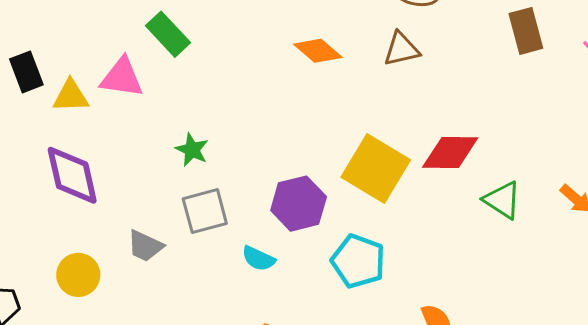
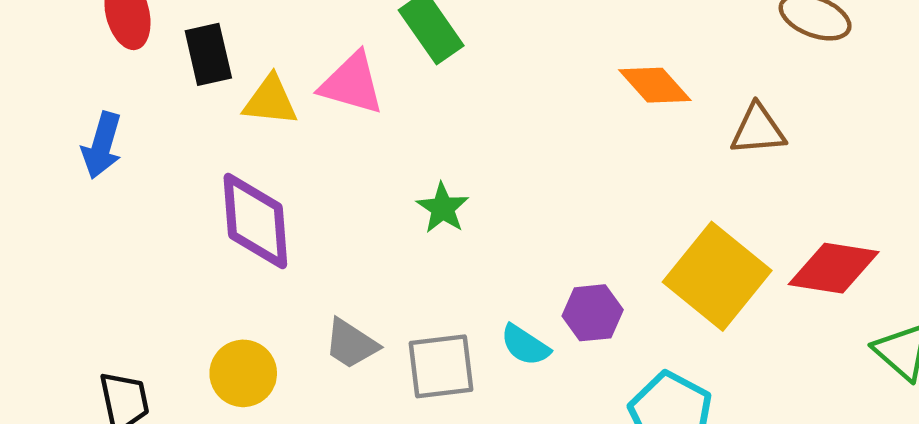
brown triangle: (401, 49) -> (758, 130), moved
purple hexagon: (299, 204) -> (593, 313), size x0.7
gray square: (205, 211) -> (441, 366), moved
cyan semicircle: (258, 259) -> (525, 345), moved

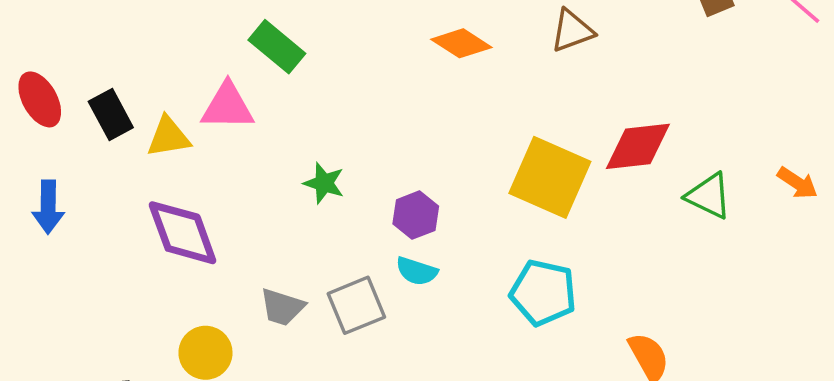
brown triangle: (758, 130) -> (572, 31), moved
purple hexagon: (593, 313) -> (416, 215), moved

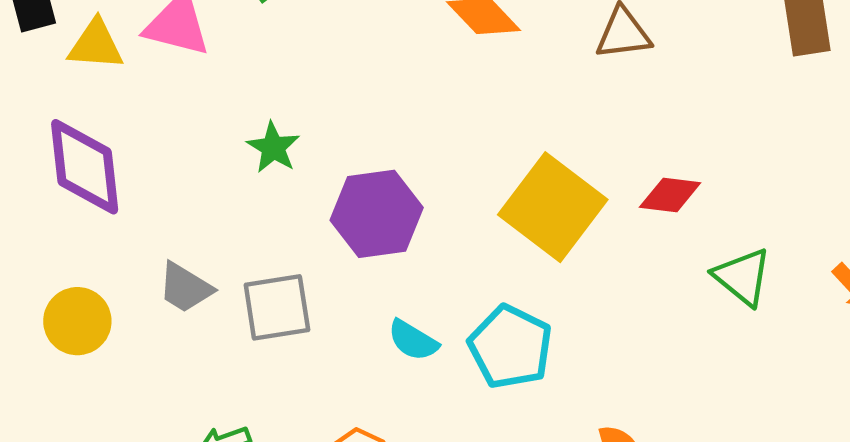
red diamond: (638, 146) -> (670, 195), size x0.7
purple hexagon: (416, 215) -> (377, 214), size x1.5
cyan semicircle: (417, 271) -> (413, 340), moved

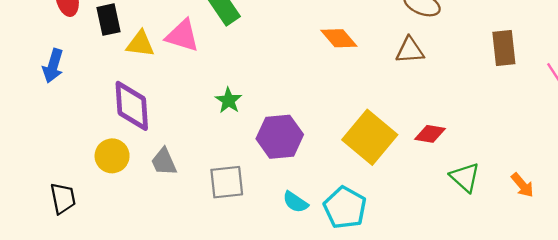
gray trapezoid: (185, 288) -> (164, 162), moved, turned 32
yellow circle: (77, 321) -> (112, 156), moved

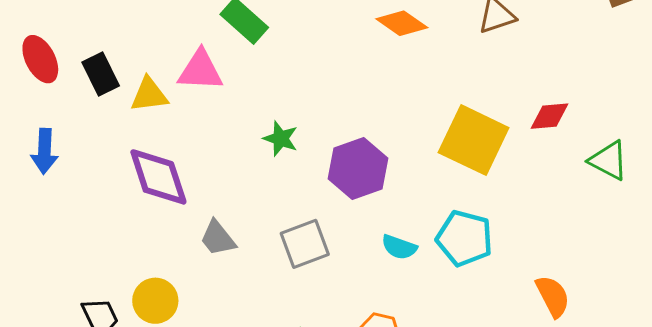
yellow circle: (112, 156) -> (155, 301), moved

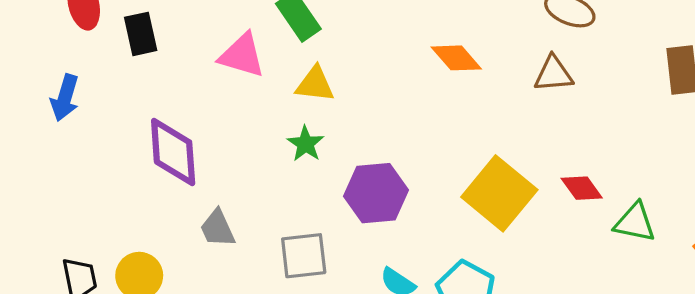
yellow triangle: (149, 95) -> (315, 84), moved
red diamond: (550, 116) -> (582, 188), turned 45
green triangle: (608, 160) -> (635, 222), moved, turned -30

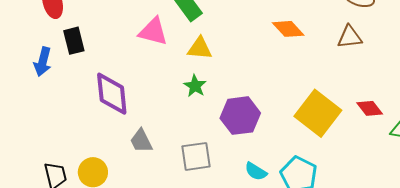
black rectangle: (141, 34) -> (74, 41), moved

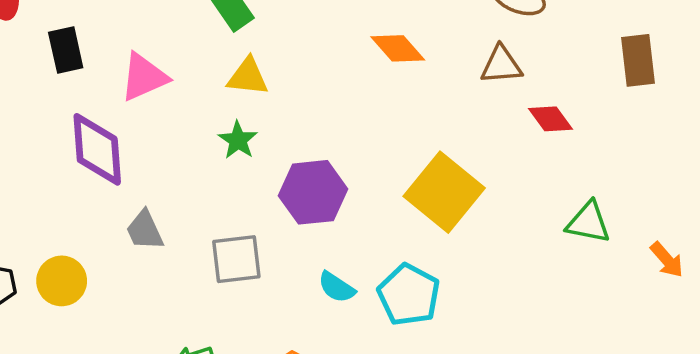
pink triangle: (153, 32) -> (144, 77), moved, turned -40
black rectangle: (74, 41) -> (66, 50), moved
red diamond: (370, 108) -> (550, 119), moved

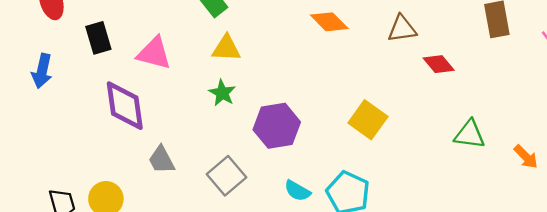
pink triangle: (144, 77) -> (154, 53), turned 42
yellow square: (444, 192) -> (368, 120), size x0.7
gray square: (236, 259) -> (226, 176), turned -30

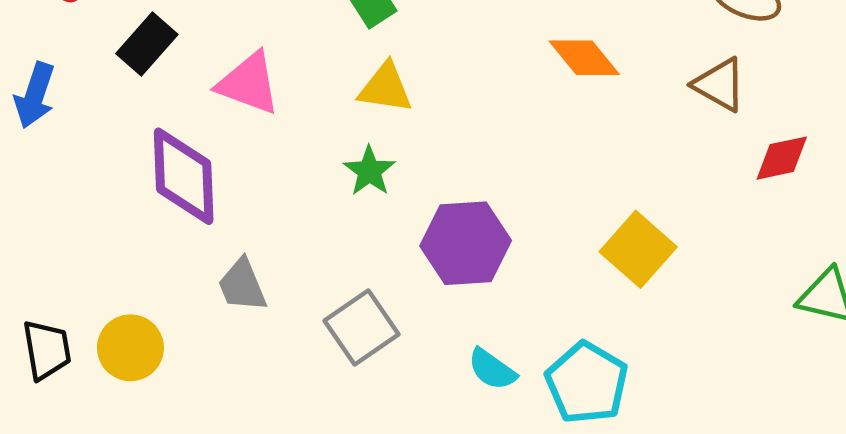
brown triangle: (402, 29) -> (720, 85), turned 32
black rectangle: (98, 38) -> (147, 44), turned 52
red diamond: (439, 64) -> (782, 158), turned -68

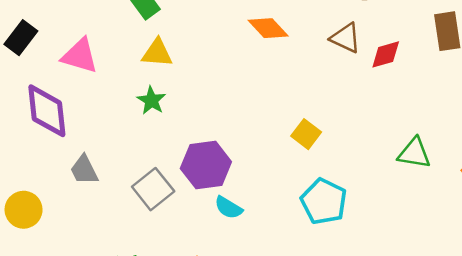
red diamond: (782, 158) -> (386, 54), moved
purple hexagon: (466, 243) -> (206, 165), moved
yellow square: (638, 249) -> (306, 134), size x0.7
cyan pentagon: (587, 383) -> (324, 201), moved

